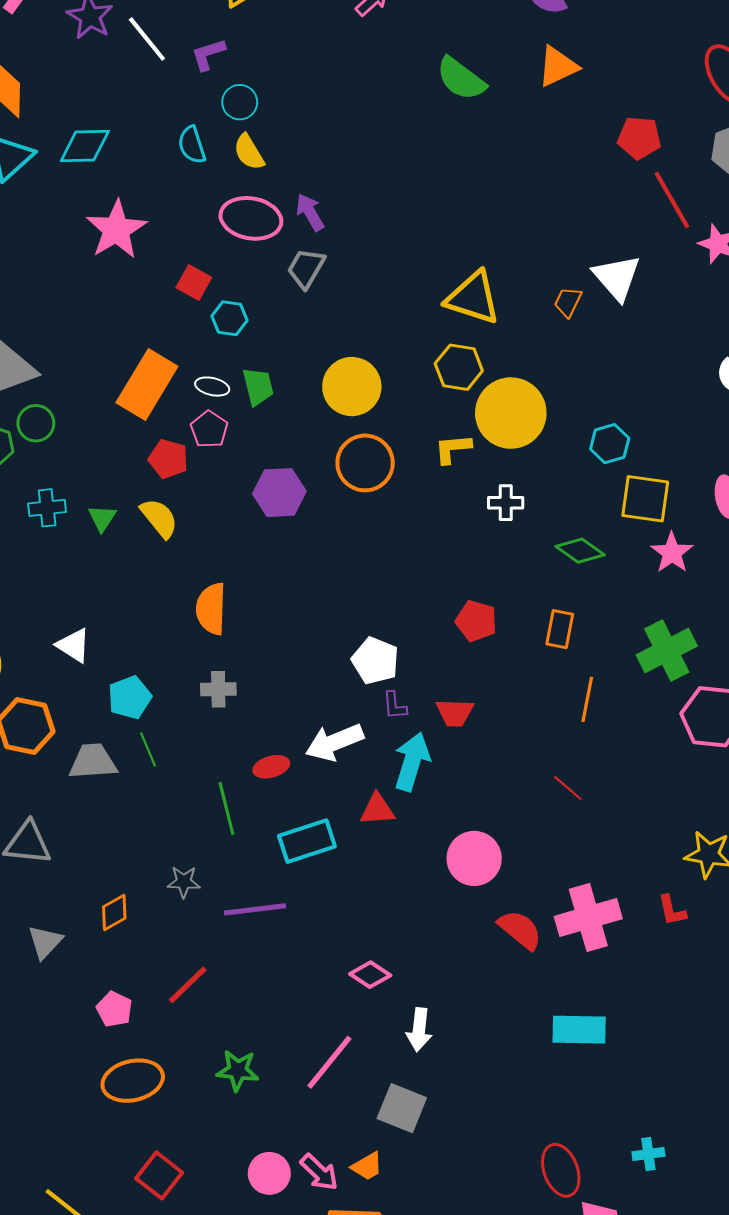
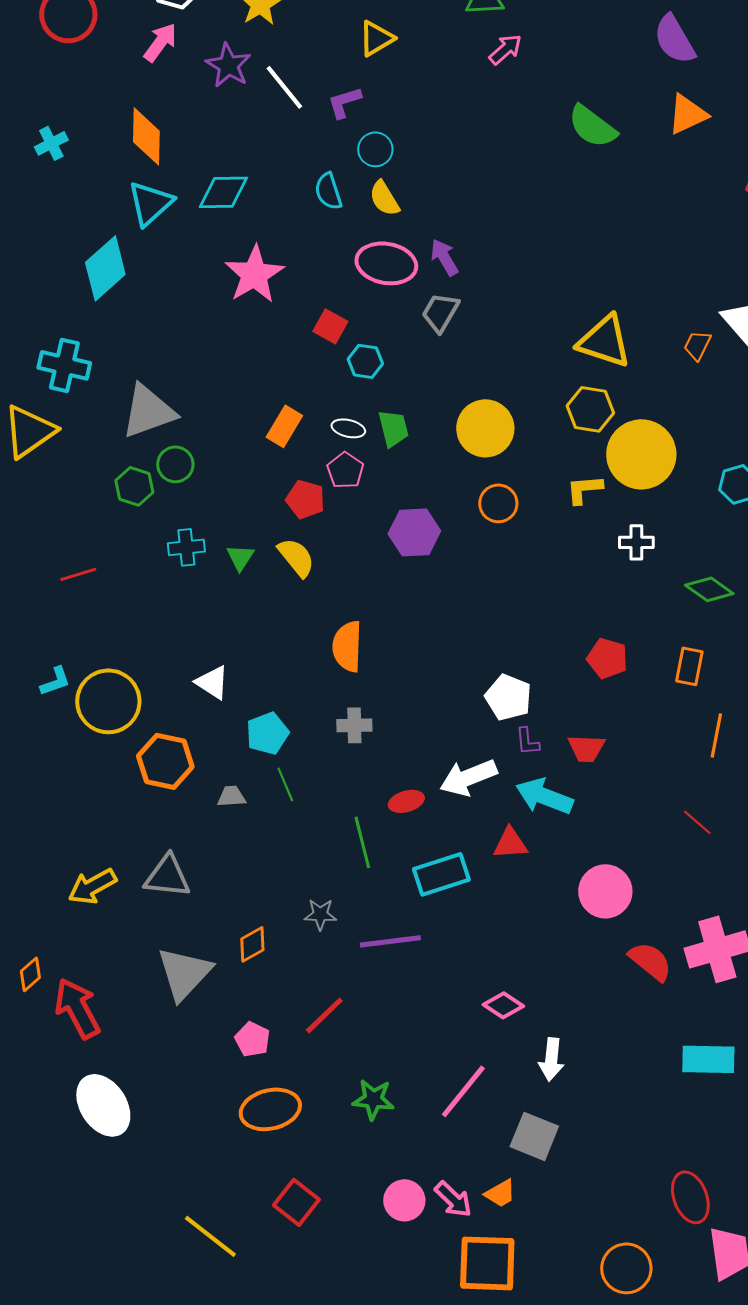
orange rectangle: (147, 384) -> (284, 426), size x0.6
orange circle: (365, 463) -> (498, 503), size x0.7
gray trapezoid: (93, 762) -> (231, 796), size x0.6
cyan arrow: (412, 762) -> (544, 796), turned -86
gray triangle: (45, 942) -> (184, 973), size x1.6

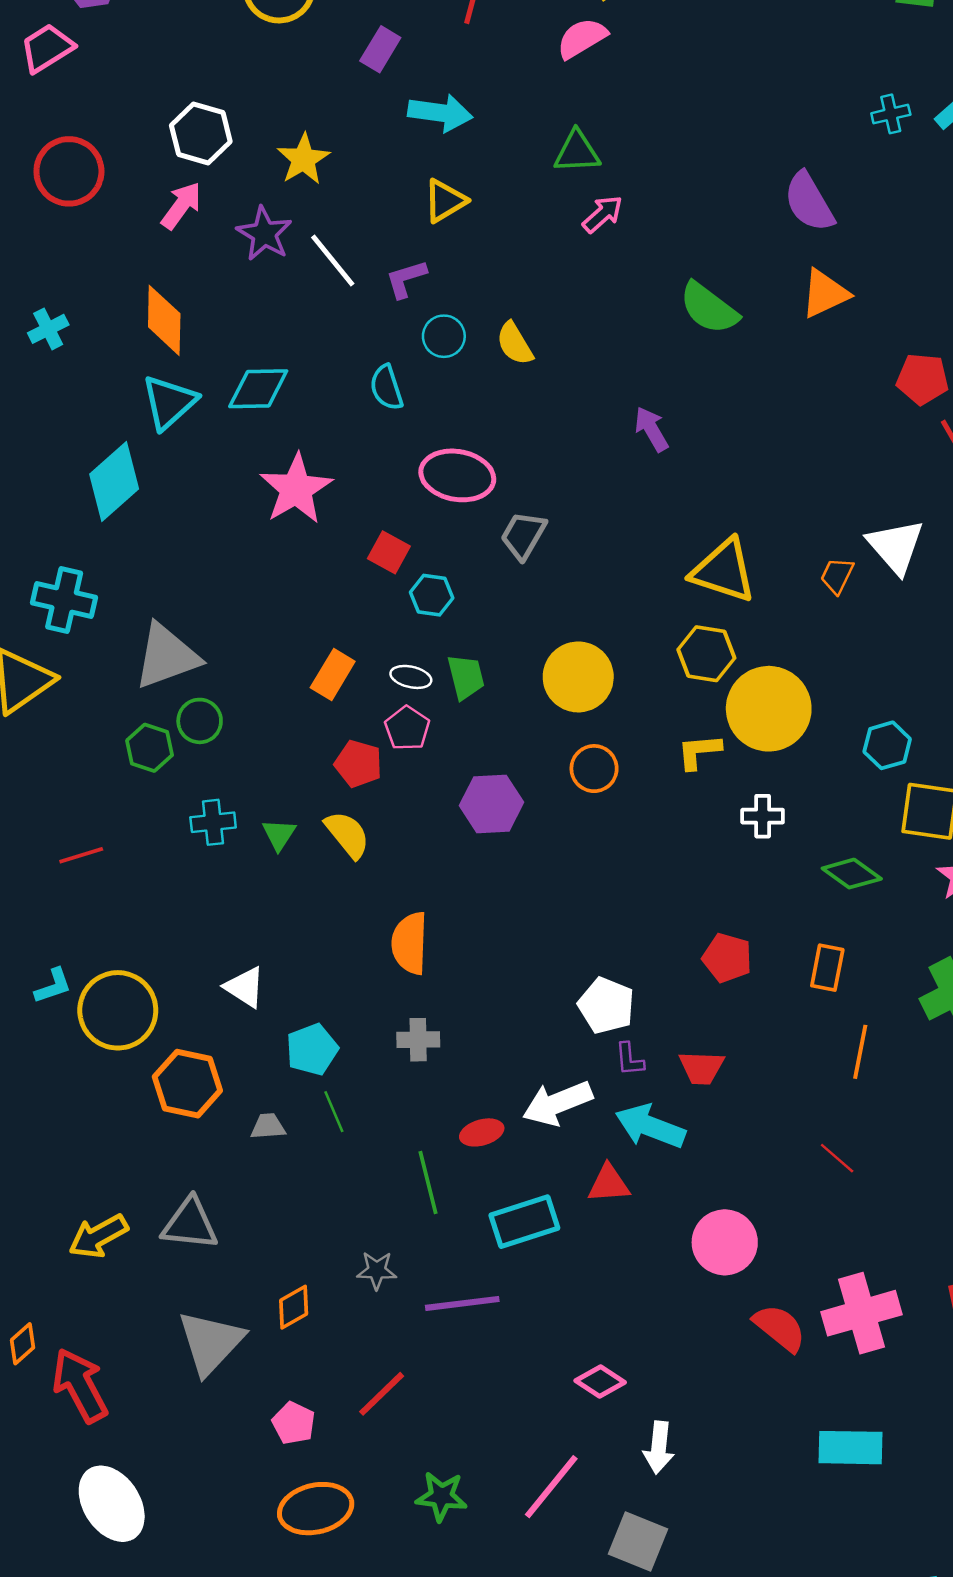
yellow semicircle: (384, 198) -> (515, 344), moved
purple arrow: (444, 257) -> (651, 429), moved

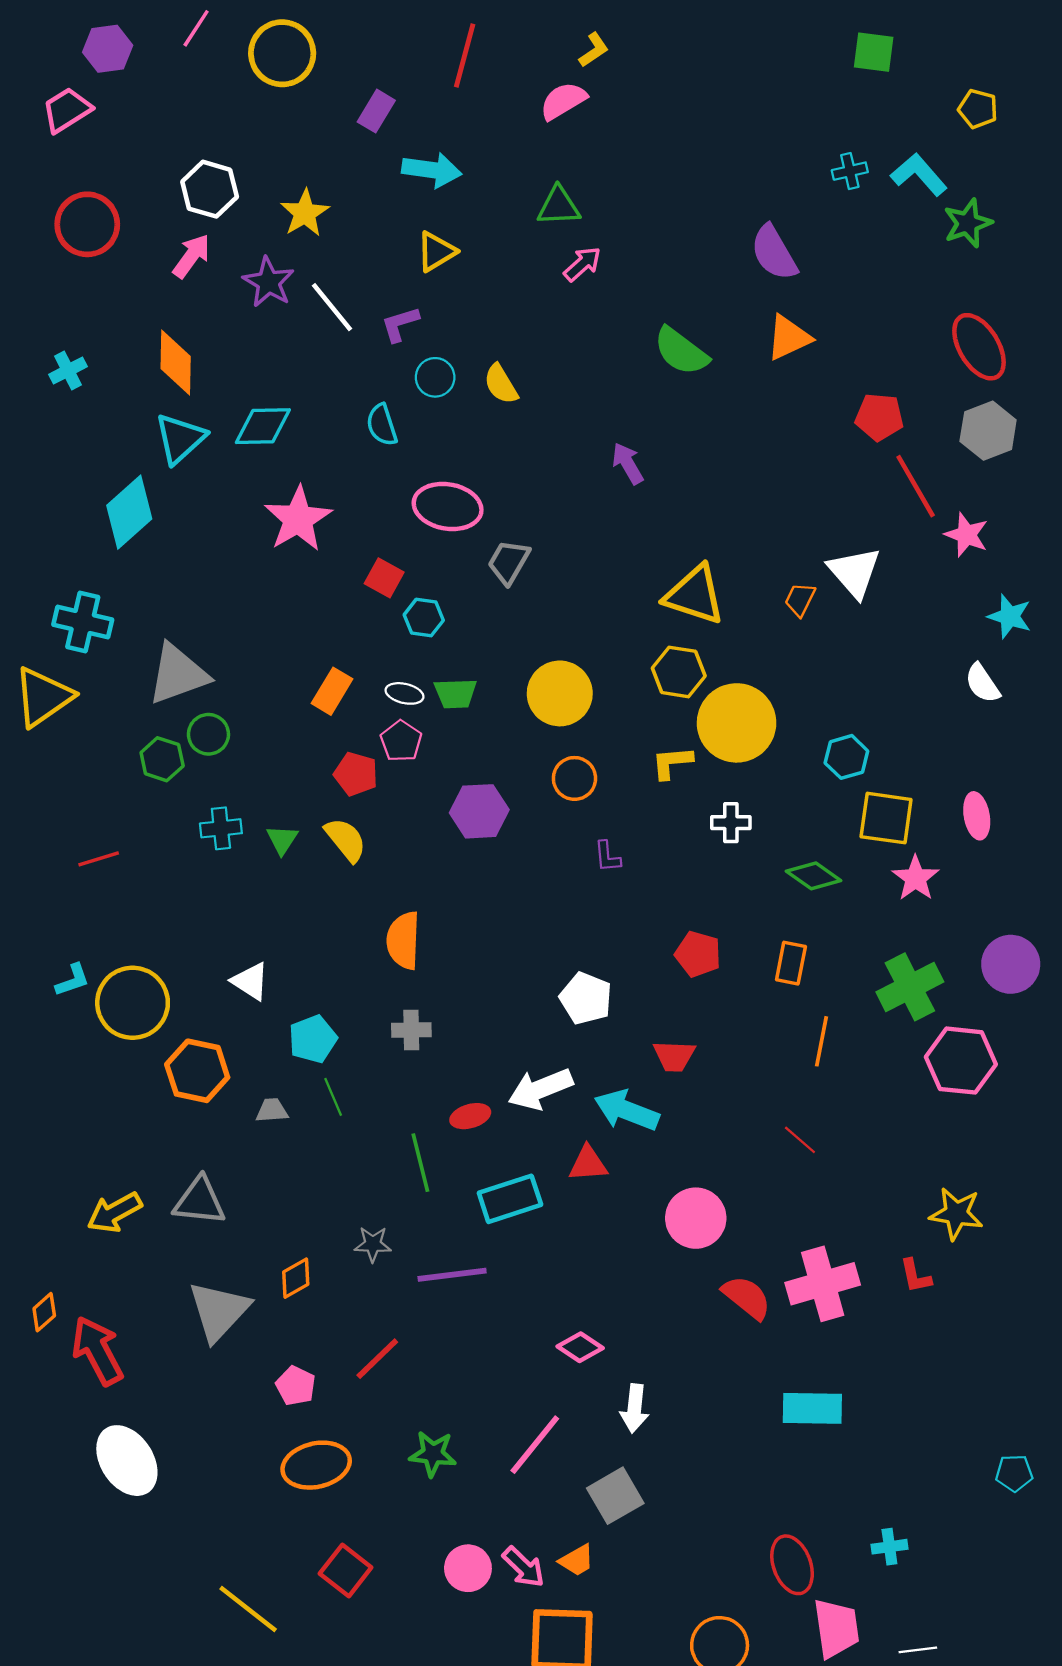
green trapezoid: (466, 677) -> (456, 693), turned 102
purple L-shape: (629, 1059) -> (607, 857), moved
gray square: (638, 1542) -> (615, 1496), turned 38

